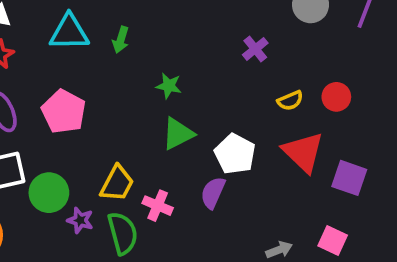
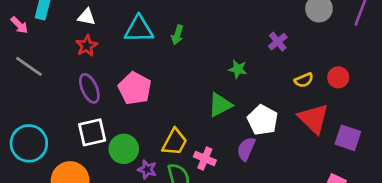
green star: (169, 86) -> (238, 69), moved

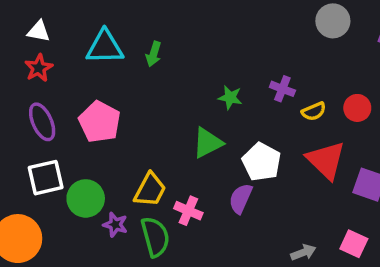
purple cross: (278, 42) -> (282, 89), moved, turned -30

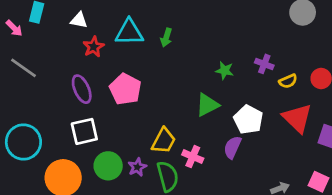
red star: (39, 68) -> (94, 47), moved
green circle: (86, 198) -> (108, 166), moved
purple star: (115, 225) -> (137, 167), turned 30

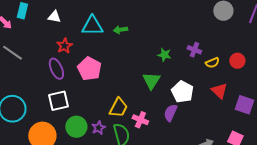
green arrow: (166, 37) -> (120, 30), turned 64
red star: (94, 47) -> (64, 46), moved
green triangle: (207, 105) -> (151, 81), turned -30
red triangle: (297, 118) -> (219, 91), size x0.7

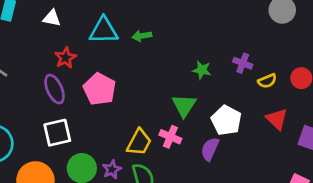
pink cross: (140, 120) -> (170, 137), moved

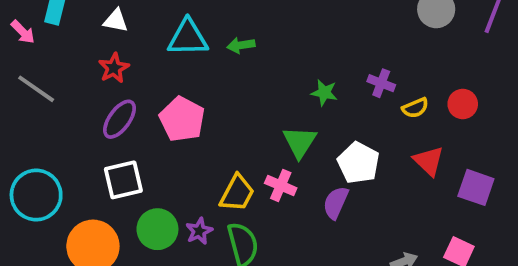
red star: (65, 58) -> (114, 68), moved
purple ellipse: (55, 89) -> (120, 119), turned 60

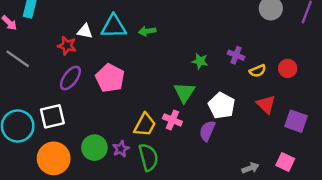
white triangle: (116, 21) -> (85, 31), moved
red star: (114, 68) -> (67, 46), turned -30
white square: (123, 180) -> (52, 116), moved

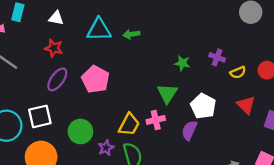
white triangle: (85, 31) -> (56, 18), moved
pink cross: (172, 120) -> (156, 120), turned -36
green circle: (94, 148) -> (80, 132), moved

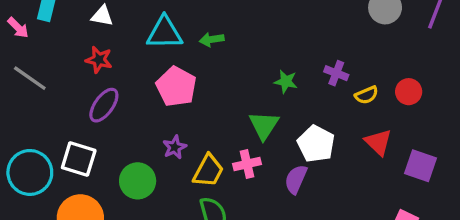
pink pentagon: (95, 79) -> (176, 87), moved
white square: (40, 116) -> (79, 159), turned 30
purple star: (106, 148) -> (175, 147), moved

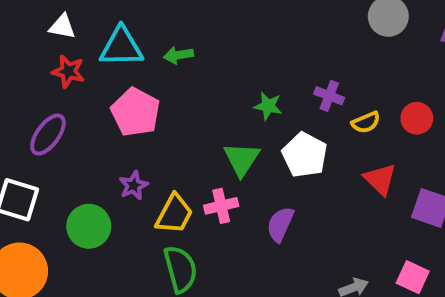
white triangle: (102, 16) -> (62, 27), moved
red star: (99, 60) -> (68, 71), moved
white pentagon: (316, 144) -> (305, 155), moved

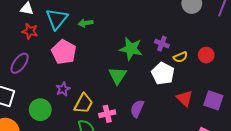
cyan triangle: (121, 47) -> (57, 19), turned -50
green star: (268, 106) -> (131, 49), size x1.6
white pentagon: (305, 155) -> (163, 74), moved
red triangle: (380, 179) -> (185, 98), moved
pink cross: (221, 206) -> (107, 114), moved

